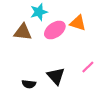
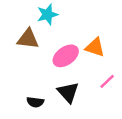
orange triangle: (78, 23) -> (95, 47), moved
pink ellipse: (55, 30) -> (66, 56), moved

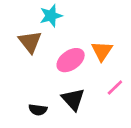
brown triangle: (28, 39) -> (30, 42), turned 45
orange triangle: (95, 47) -> (102, 51), turned 45

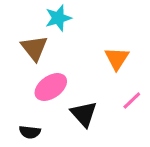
pink ellipse: (71, 60) -> (51, 87), moved
black semicircle: (38, 110) -> (30, 132), moved

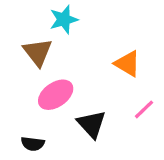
orange triangle: (117, 58) -> (128, 64), turned -32

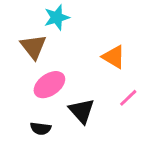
black semicircle: (33, 144) -> (41, 128), moved

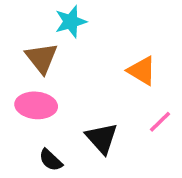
pink ellipse: (49, 85) -> (36, 105), moved, turned 40
black semicircle: (41, 128) -> (51, 160), turned 36

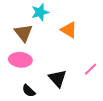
orange triangle: (142, 71) -> (69, 30), moved

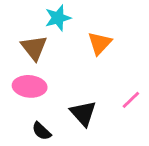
orange triangle: (69, 30) -> (100, 43), turned 42

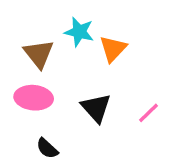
cyan star: (58, 18) -> (79, 32), moved, turned 30
black triangle: (83, 113) -> (96, 108), moved

